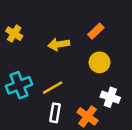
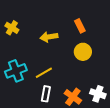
orange rectangle: (96, 31) -> (80, 26), turned -72
white cross: (110, 97) -> (98, 94), moved

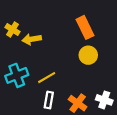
orange rectangle: (80, 26) -> (85, 27), size x1.5
yellow arrow: (49, 37) -> (32, 39), moved

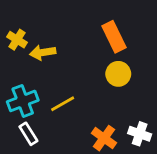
white rectangle: (49, 100) -> (28, 134), moved, turned -42

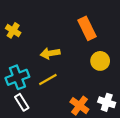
yellow arrow: (43, 52) -> (50, 53), moved
yellow circle: (118, 74) -> (100, 61), moved

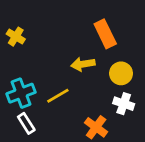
yellow arrow: (50, 53) -> (83, 64), moved
white cross: (107, 102) -> (124, 104), moved

